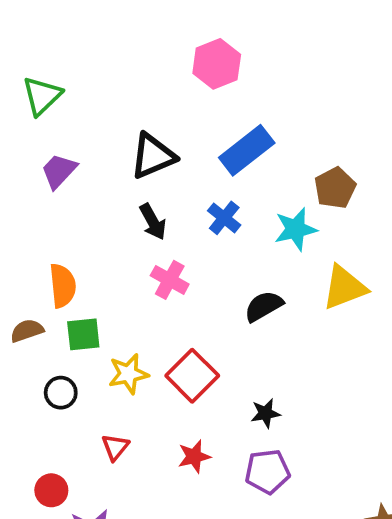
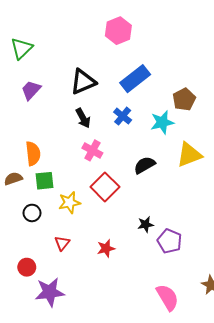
red square: (192, 376) -> (105, 187), moved
purple pentagon: (267, 472) -> (170, 241), moved, turned 30

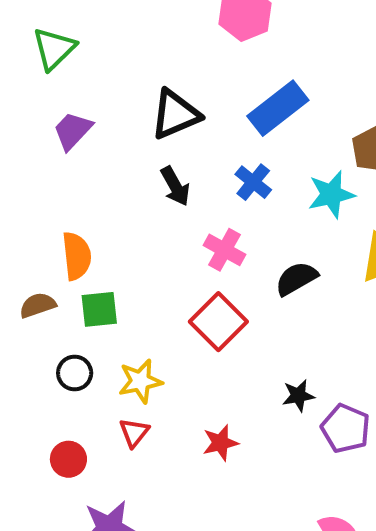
pink cross: (92, 150) -> (224, 250), moved
yellow star: (69, 203) -> (140, 381), moved
red circle: (27, 267) -> (68, 459), moved

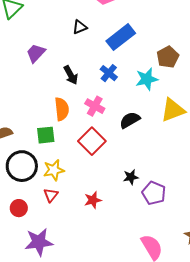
black triangle: (175, 114) -> (80, 27), moved, size x0.6
purple trapezoid: (73, 131) -> (36, 53), moved
orange semicircle: (77, 256) -> (62, 109), moved
green square: (99, 309) -> (46, 135), moved
black circle: (75, 373) -> (22, 166), size x1.8

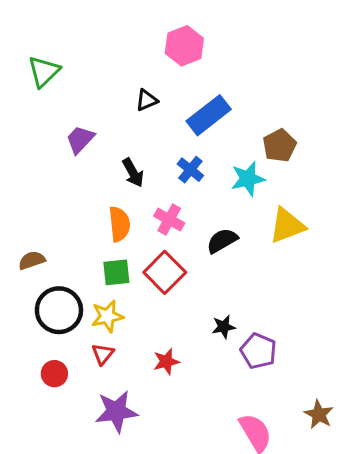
green square: (46, 135) -> (116, 272), moved
purple star: (39, 242) -> (116, 411), moved

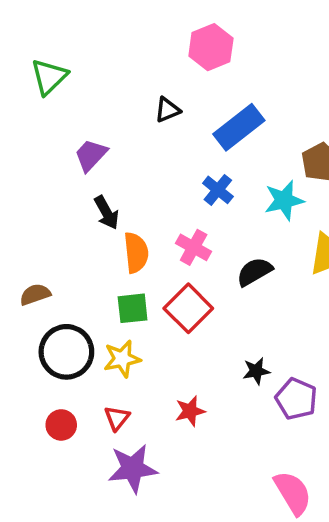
black arrow: (133, 173) -> (106, 213), moved
red triangle: (103, 354) -> (117, 418), moved

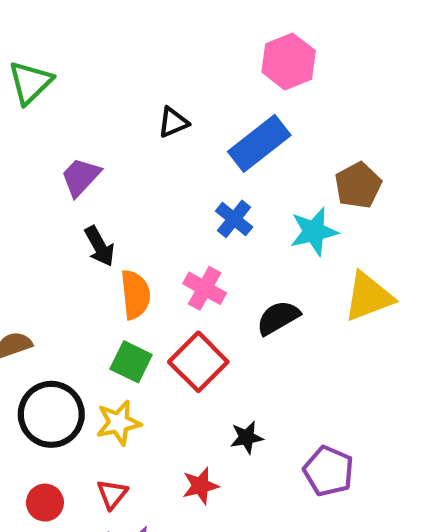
pink hexagon: (211, 47) -> (289, 61), moved
green square: (133, 308) -> (131, 362), turned 32
black star: (256, 371) -> (247, 437), moved

